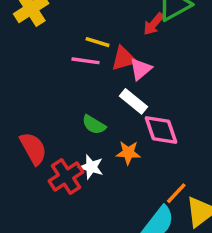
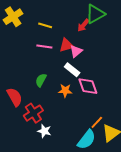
yellow line: (98, 42) -> (45, 25), moved
green semicircle: (94, 125) -> (41, 80), moved, turned 88
orange star: (128, 153) -> (65, 91), moved
white star: (91, 167) -> (44, 131), moved

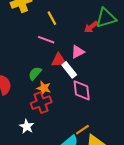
yellow line: (45, 25) -> (52, 18), turned 32
red triangle: (66, 45) -> (59, 60), moved
orange star: (65, 91) -> (44, 88), moved
red cross: (33, 113) -> (41, 103), moved

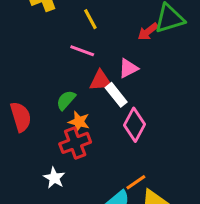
pink diamond: (82, 90) -> (134, 125), turned 35

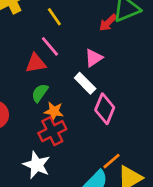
pink line: (82, 51) -> (50, 46), turned 35
red triangle: (101, 81) -> (36, 63), moved
white star: (54, 178) -> (37, 165), size x1.4

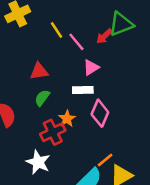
pink line: (50, 46) -> (76, 42), moved
white rectangle: (85, 83) -> (83, 90), turned -48
orange star: (54, 111) -> (67, 119), moved, turned 30

